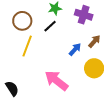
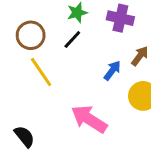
yellow line: (27, 46) -> (41, 72), turned -50

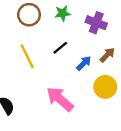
brown circle: (31, 35) -> (29, 15), moved
black line: (72, 40) -> (60, 48), moved

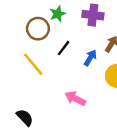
brown circle: (29, 15) -> (38, 29), moved
pink arrow: (60, 99) -> (75, 98), size x0.7

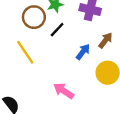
black line: (64, 48) -> (57, 30), moved

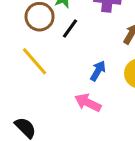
blue arrow: (83, 52) -> (98, 71), moved

